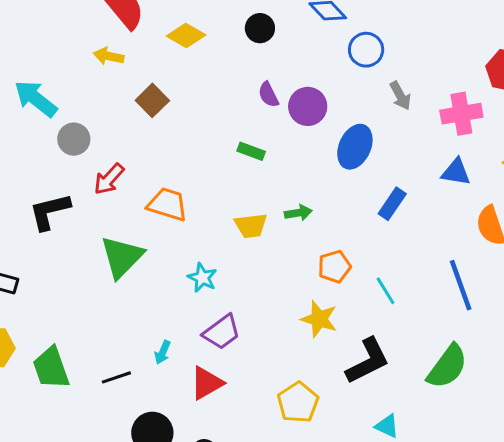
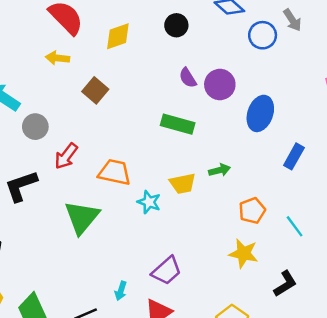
yellow diamond: (186, 36) -> (118, 36), turned -44
gray arrow: (400, 96) -> (292, 20), moved
green rectangle: (251, 151) -> (178, 124), size x1.5
cyan star: (202, 278) -> (149, 202), moved
black L-shape: (368, 361) -> (285, 284), size x0.7

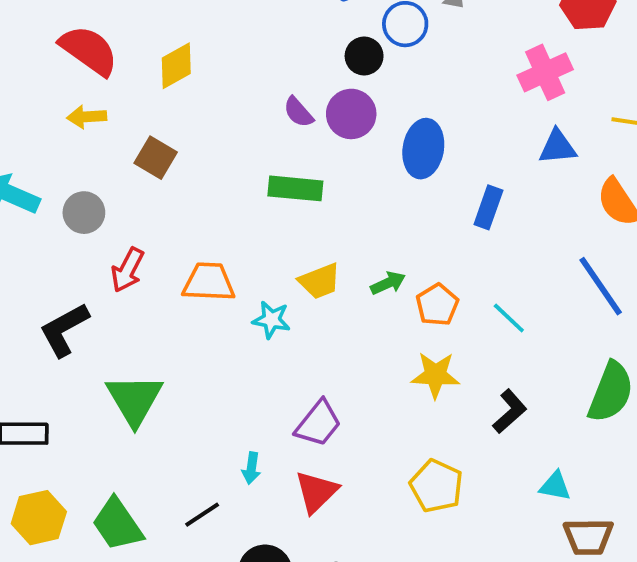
black circle: (176, 25) -> (364, 56), moved
gray circle: (35, 127) -> (84, 213), moved
green arrow: (220, 170) -> (388, 283), moved
green triangle: (82, 217) -> (134, 400), moved

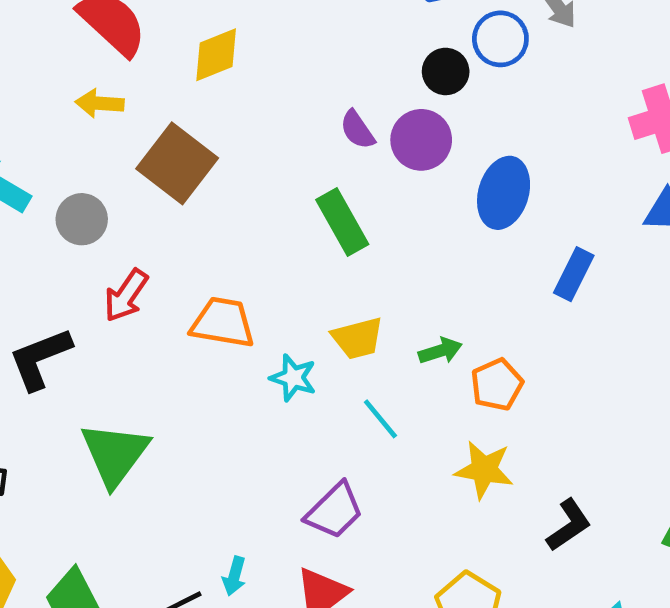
brown square: (156, 158) -> (177, 163), size x1.5
green rectangle: (295, 188) -> (342, 222), turned 48
cyan line: (509, 318) -> (380, 419), moved
cyan arrow: (251, 468) -> (234, 576), moved

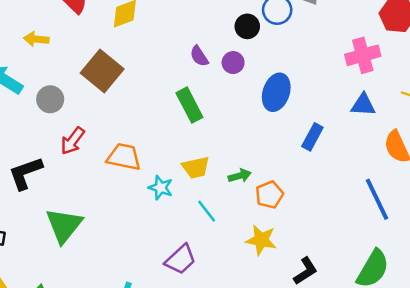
yellow arrow: (100, 103) -> (36, 39), moved
purple circle: (421, 140) -> (233, 63), size x0.7

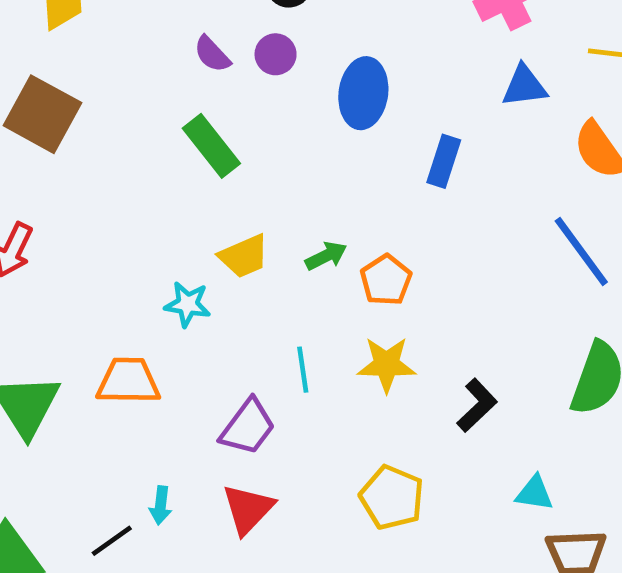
orange trapezoid: (124, 157) -> (128, 381), moved
cyan line: (207, 211) -> (303, 370), moved, turned 40

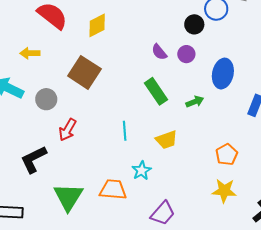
green arrow: (326, 256) -> (195, 102), moved
cyan star: (188, 304) -> (142, 171), moved, turned 30
cyan line: (303, 370) -> (125, 131), moved

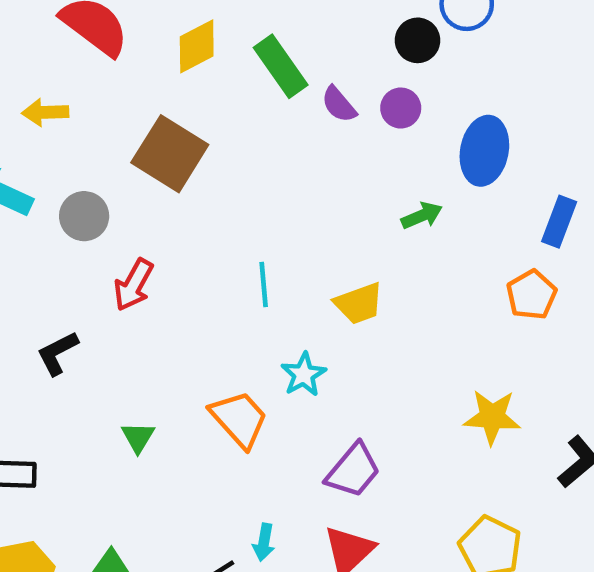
green rectangle: (156, 91) -> (281, 66), moved
orange pentagon: (227, 154) -> (531, 295), moved
black L-shape: (34, 159) -> (58, 353), size x0.7
orange trapezoid: (113, 190) -> (239, 419), turned 44
green triangle: (68, 197) -> (138, 437), size x0.5

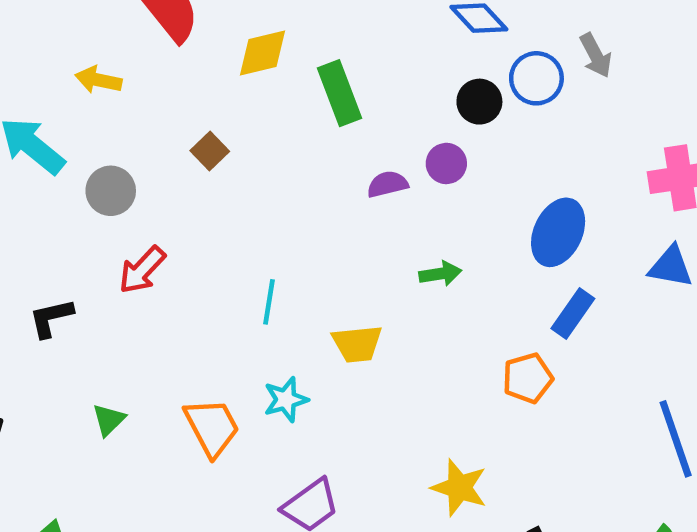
purple semicircle: (339, 104) -> (387, 184), moved, turned 102
blue ellipse: (484, 151) -> (558, 232), moved
brown square: (170, 154) -> (210, 151), size x0.5

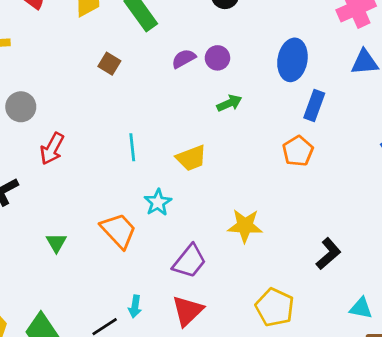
brown square: (210, 151) -> (109, 64), moved
purple circle: (446, 163) -> (217, 58), moved
yellow star: (459, 488) -> (245, 226), moved

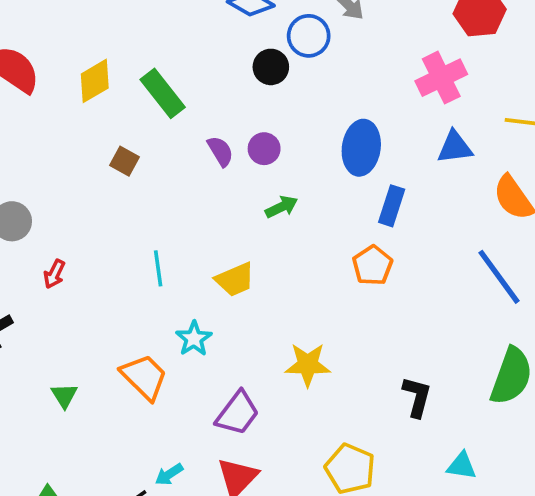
purple semicircle: (184, 59) -> (220, 151), turned 90
red arrow: (52, 149) -> (54, 274), size x0.7
black L-shape: (328, 254) -> (417, 397), turned -32
cyan arrow: (135, 306) -> (169, 474), turned 50

